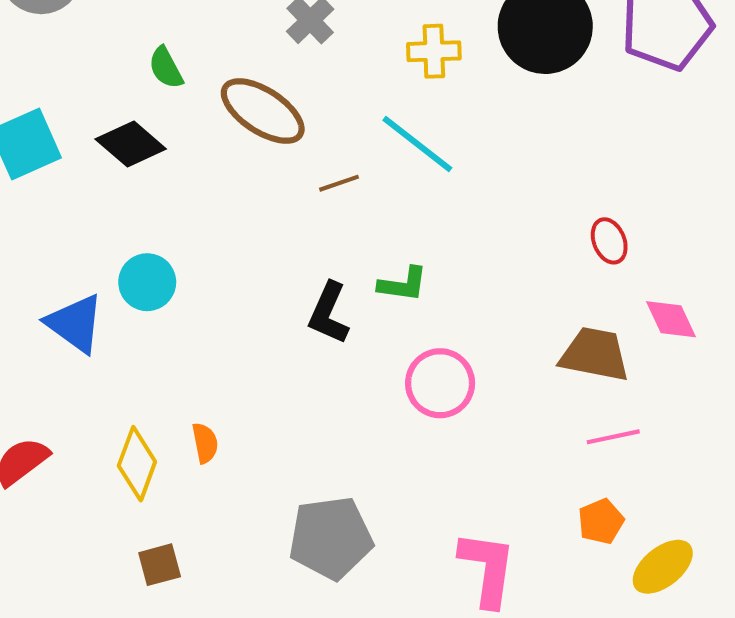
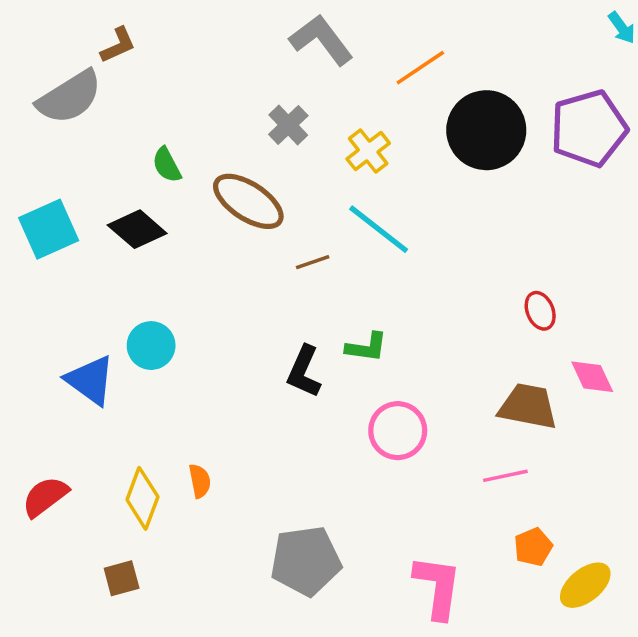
yellow cross: (434, 51) -> (368, 151), moved, turned -36
pink line: (613, 437) -> (505, 476), moved
brown square: (160, 565) -> (122, 578), moved

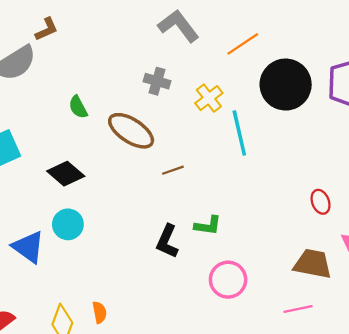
gray cross: (288, 125) -> (157, 81), turned -30
black diamond: (137, 229) -> (66, 174), moved
cyan line: (379, 229) -> (239, 133), moved, turned 39

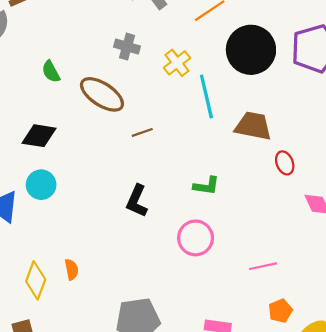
black diamond: (66, 174) -> (39, 136), turned -32
green L-shape: (208, 225) -> (206, 186), moved
brown trapezoid: (313, 264) -> (253, 126), moved

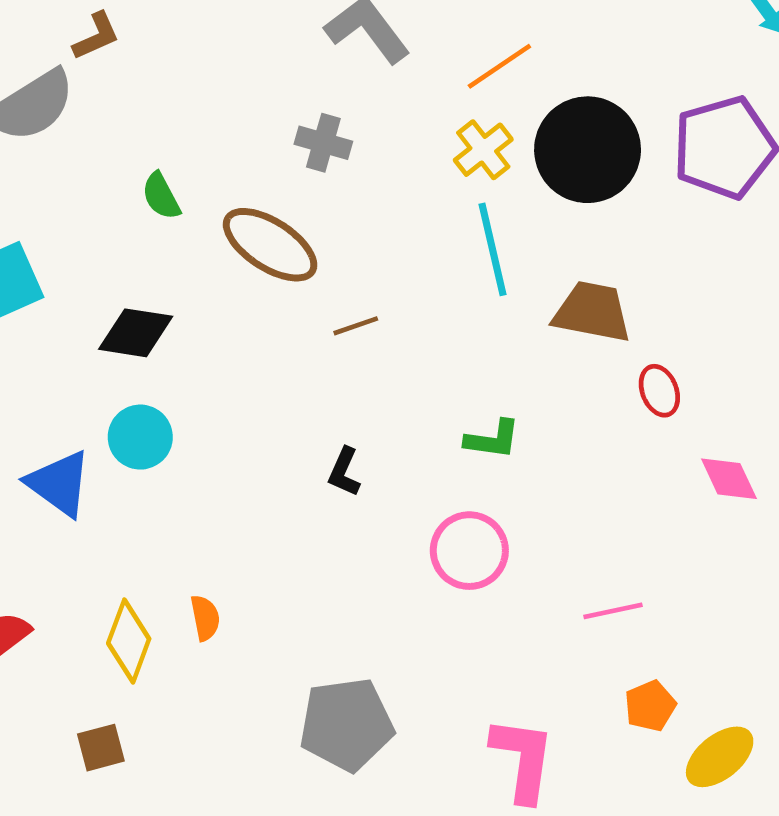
yellow cross: (177, 63) -> (483, 150), moved
black L-shape: (137, 201) -> (344, 472), size x0.7

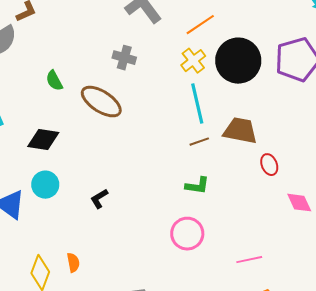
brown line: (356, 326) -> (199, 142), moved
black L-shape: (344, 472) -> (99, 199), moved, turned 35

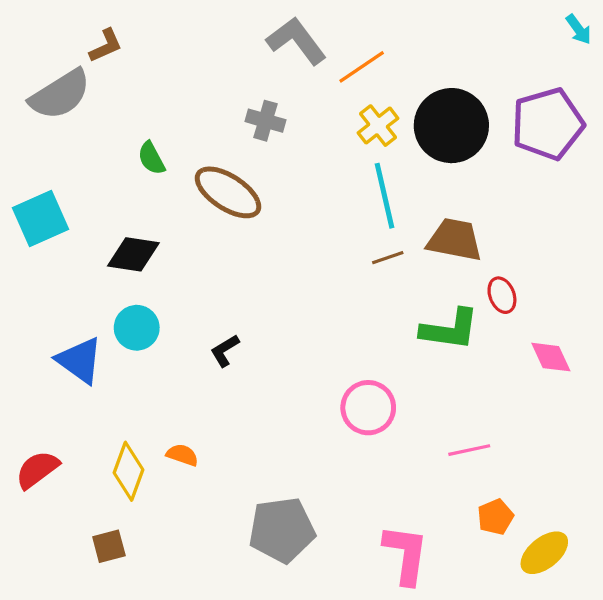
orange line: (200, 25) -> (362, 67), moved
green L-shape: (197, 186) -> (450, 329), moved, size x1.5
orange semicircle: (73, 263) -> (182, 455), turned -60

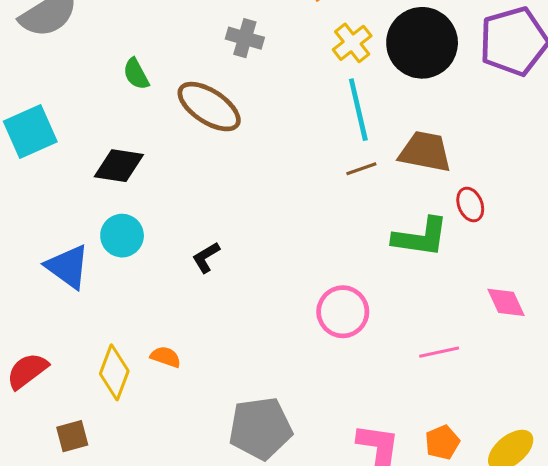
pink diamond: (551, 357) -> (506, 302), moved
orange pentagon: (495, 517) -> (442, 442), moved
brown square: (109, 546) -> (72, 436), moved

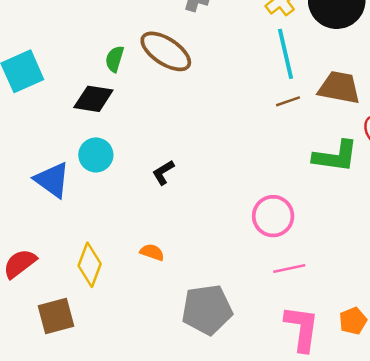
green semicircle: (136, 74) -> (115, 59), moved, turned 45
pink line: (439, 352) -> (289, 269), moved
orange semicircle: (166, 357) -> (152, 252), moved
brown square: (72, 436) -> (56, 316), size x1.4

